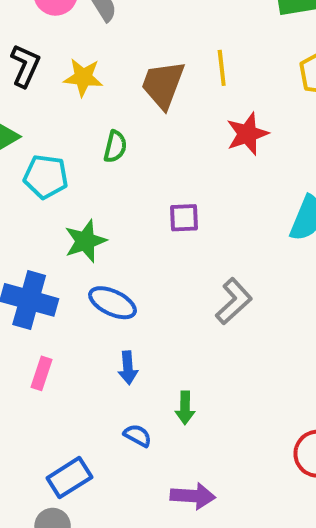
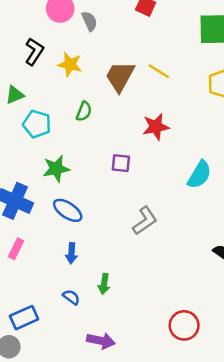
yellow line: (222, 68) -> (159, 71), turned -60
red star: (247, 134) -> (156, 127), moved

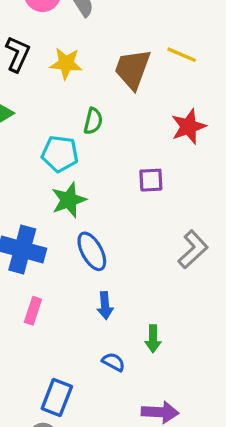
cyan pentagon: (37, 124) -> (60, 154), moved
blue ellipse: (68, 210) -> (92, 251), turned 36
blue rectangle: (24, 318) -> (57, 397), turned -36

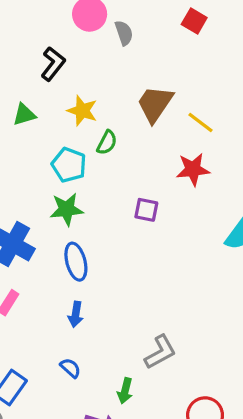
yellow line: (182, 55) -> (200, 122), moved
yellow star: (66, 63) -> (82, 111), moved
gray L-shape: (193, 249) -> (160, 352), moved
green arrow: (153, 339) -> (125, 391), moved

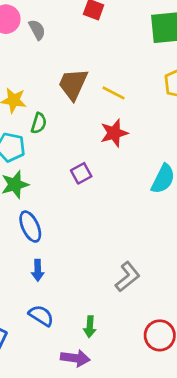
purple square: (146, 210) -> (81, 173), turned -30
gray L-shape: (160, 352) -> (128, 277), moved
blue semicircle: (70, 368) -> (41, 316), size x1.4

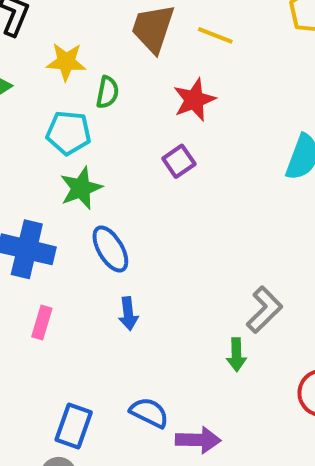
red star: (114, 133) -> (194, 100), moved
blue semicircle: (41, 316) -> (149, 413), moved
green arrow: (90, 327) -> (236, 355), moved

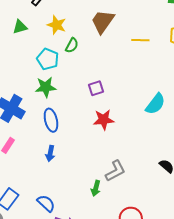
yellow line: (215, 35) -> (140, 40), moved, turned -36
red star: (194, 100) -> (104, 120), moved

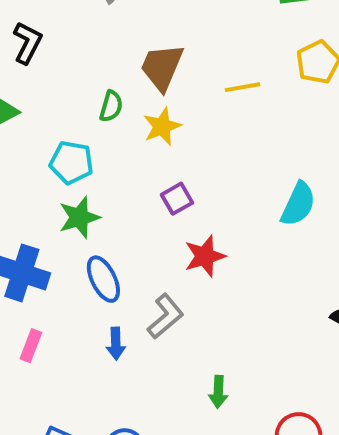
yellow star: (57, 25) -> (162, 126), moved, turned -30
green semicircle: (72, 45) -> (111, 106), moved
gray L-shape: (115, 171) -> (165, 316), moved

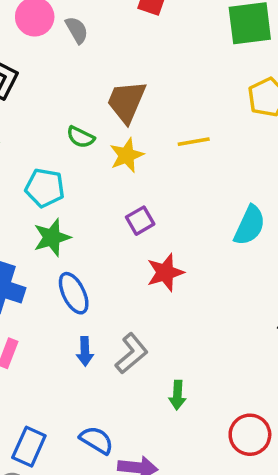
yellow line: (242, 87) -> (194, 142), moved
green semicircle: (111, 106) -> (81, 137), turned 100
gray L-shape: (165, 316) -> (132, 354), moved

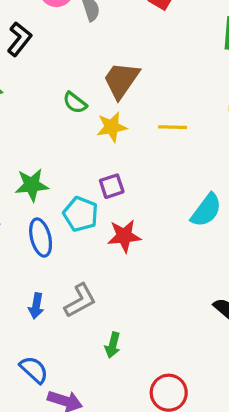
cyan pentagon: (45, 188) -> (81, 214), moved
blue arrow: (85, 351) -> (36, 306), moved

